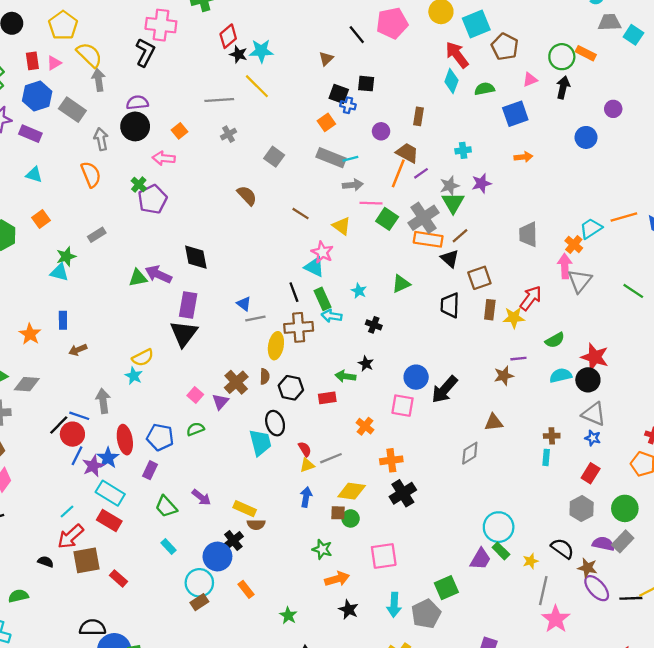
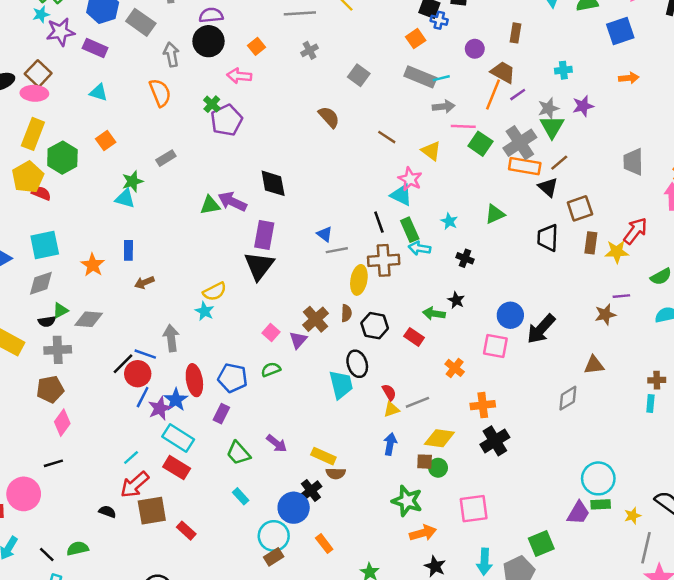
red rectangle: (327, 398) -> (414, 337), turned 42
green star: (322, 549) -> (407, 501), size x1.4
green rectangle: (501, 551) -> (601, 504), turned -48

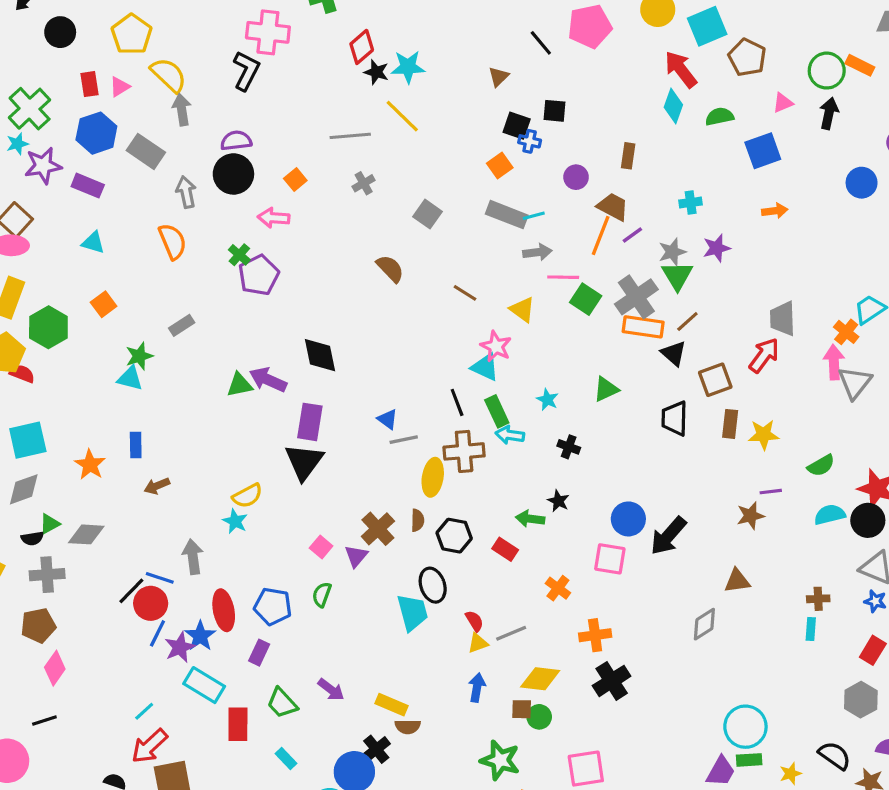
red arrow: (635, 231) -> (764, 355), moved
green semicircle: (271, 369) -> (322, 595), turned -48
red rectangle: (177, 468) -> (238, 724), moved, turned 60

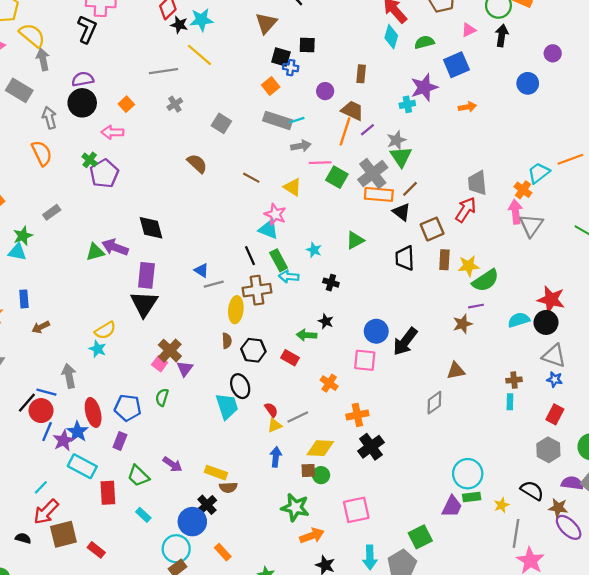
brown triangle: (498, 77) -> (266, 23), size x1.5
purple star: (717, 248) -> (424, 87), moved, size x1.4
green semicircle: (821, 466) -> (485, 281), moved, size x1.4
brown cross: (378, 529) -> (170, 351), moved

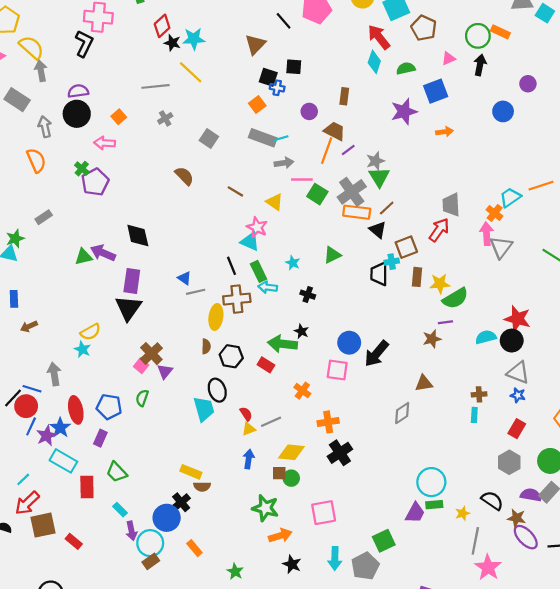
cyan cross: (407, 104) -> (392, 262), moved
green arrow: (307, 335) -> (282, 344), size x1.5
purple arrow: (172, 464) -> (131, 531), moved, turned 42

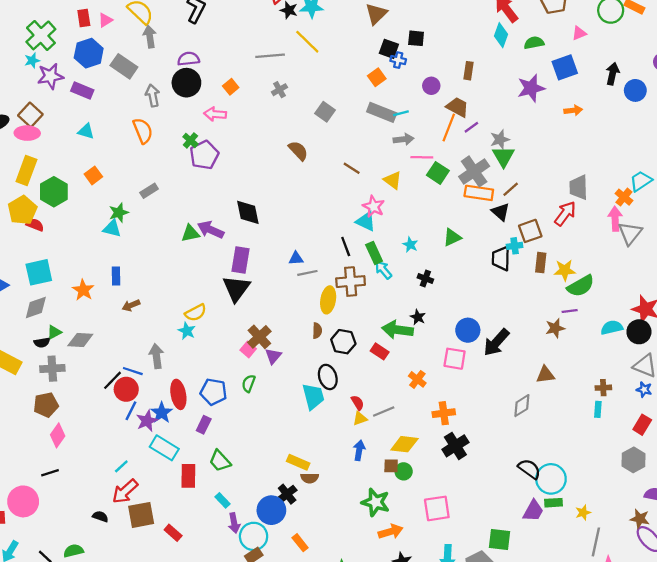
black arrow: (480, 65) -> (612, 74), moved
blue triangle: (184, 278) -> (296, 258), turned -40
cyan arrow: (268, 287) -> (383, 270), turned 42
black semicircle: (492, 501) -> (529, 469), moved
green square: (384, 541) -> (499, 539), turned 30

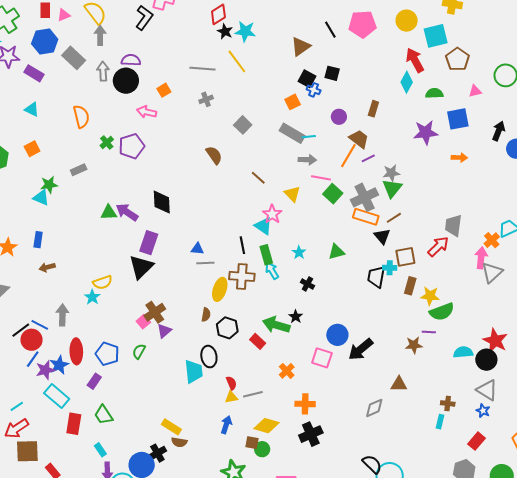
gray arrow: (153, 95) -> (103, 71), moved
green cross: (190, 140) -> (107, 143), moved

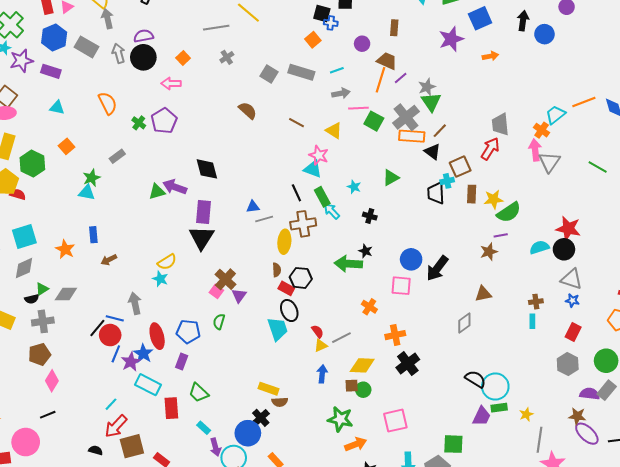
gray rectangle: (292, 133) -> (301, 72), moved
red rectangle: (258, 341) -> (286, 288), moved

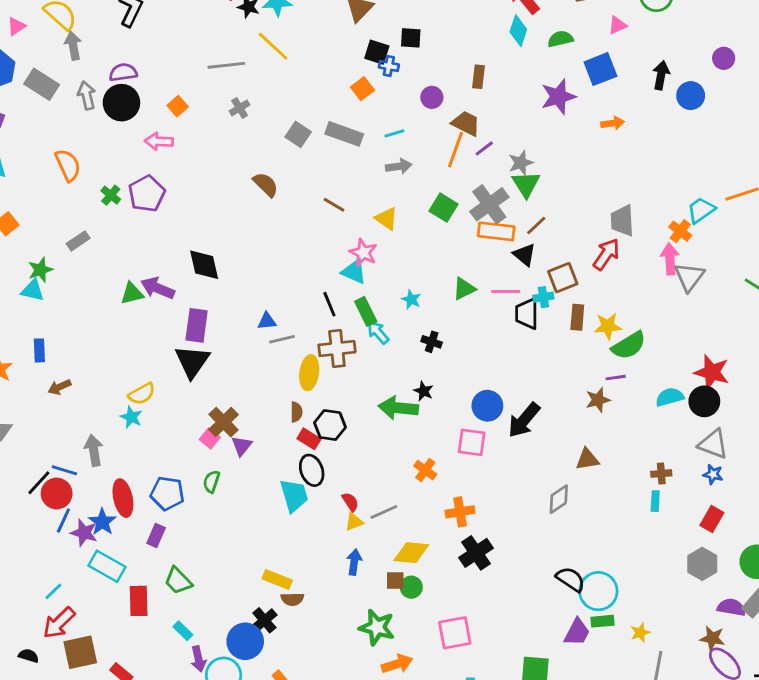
pink line: (358, 108) -> (506, 291), moved
purple star: (131, 362) -> (84, 533), turned -30

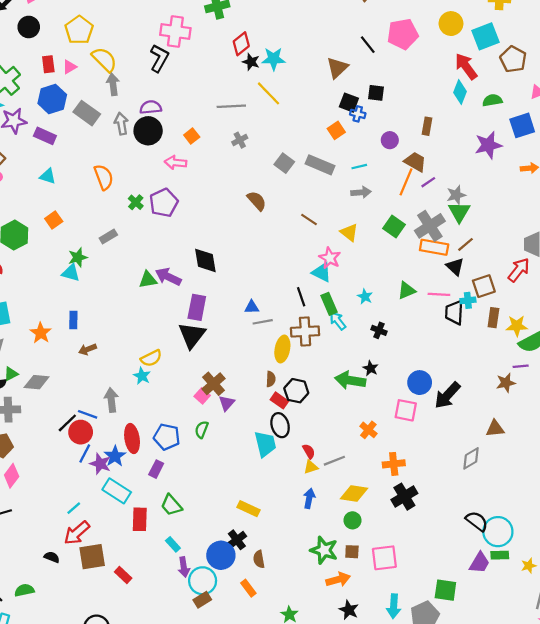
brown square: (395, 581) -> (352, 552), moved
brown semicircle: (292, 599) -> (259, 559), moved, turned 78

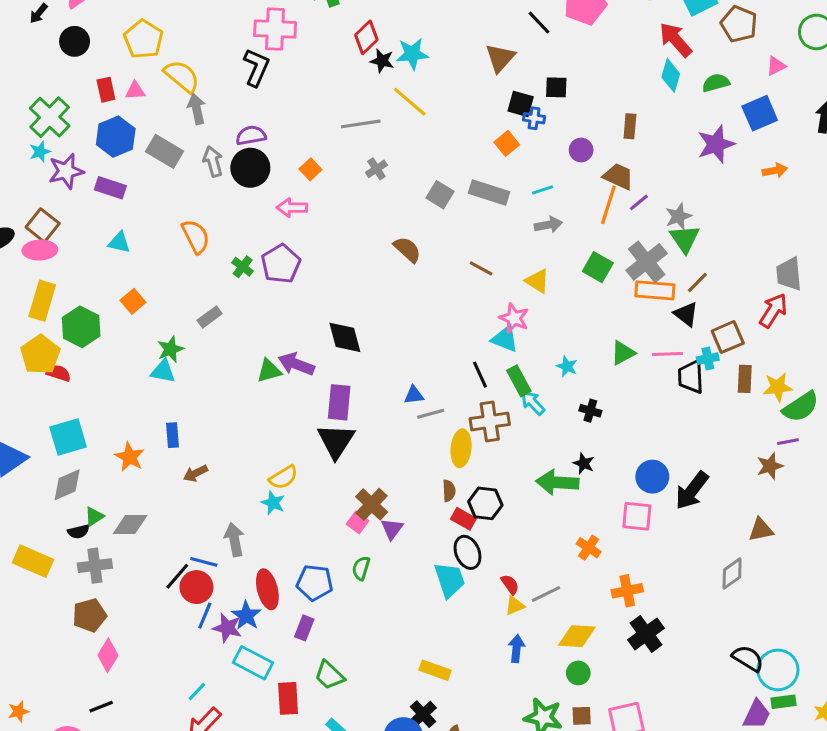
pink triangle: (70, 67) -> (135, 91), turned 32

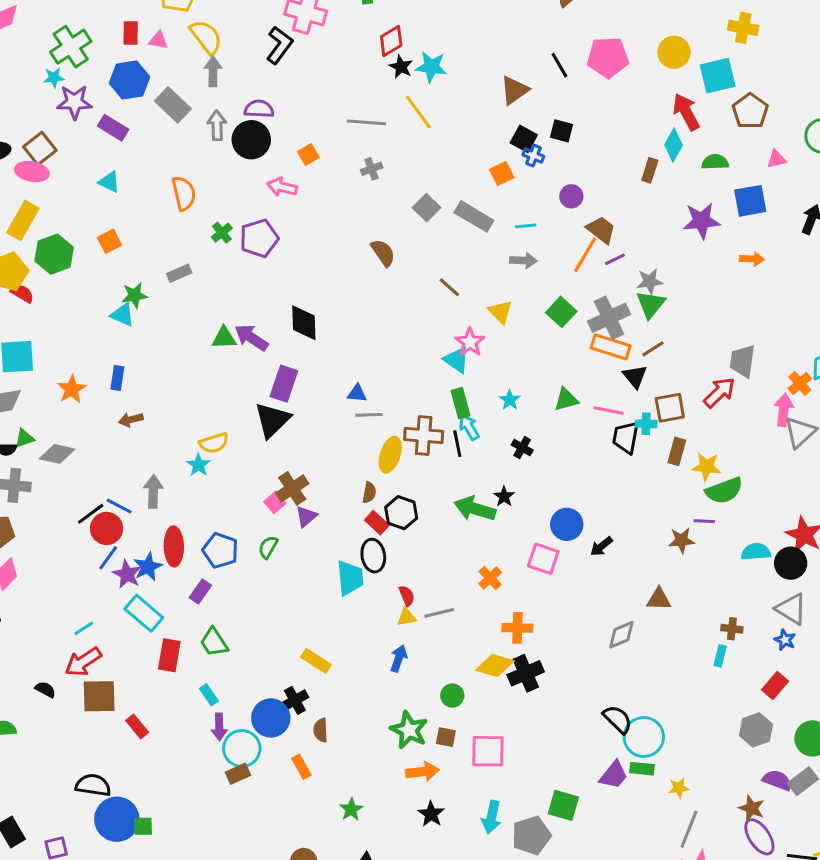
brown rectangle: (630, 126) -> (650, 170), moved
black line: (480, 375) -> (457, 444), moved
black arrow: (692, 491) -> (601, 546), size x0.6
yellow diamond: (577, 636) -> (495, 666), moved

